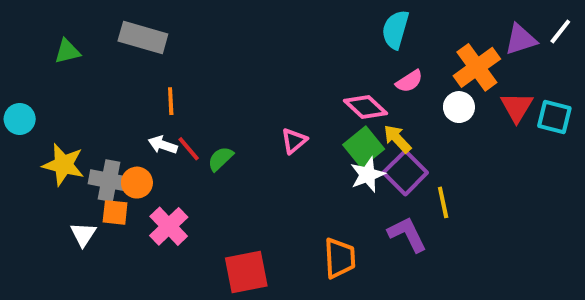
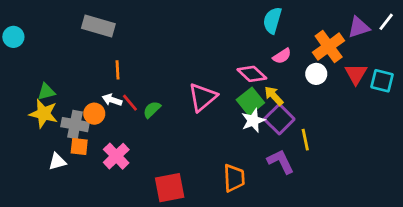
green triangle: (67, 51) -> (46, 92), moved
cyan circle: (20, 119) -> (13, 37), moved
pink triangle: (294, 141) -> (203, 97), size x1.6
orange circle: (137, 183) -> (94, 114), moved
white triangle: (83, 234) -> (57, 162), turned 42

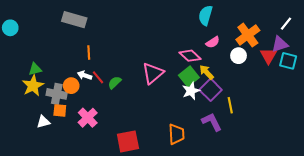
white line: (386, 22) -> (286, 24), moved
purple triangle: (359, 27) -> (280, 44), moved
yellow star: (44, 114) -> (33, 86), turned 30

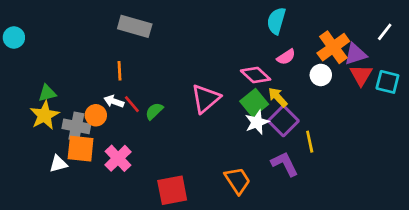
gray rectangle: (74, 20) -> (135, 26), moved
purple triangle: (280, 44) -> (356, 54), moved
orange square: (60, 110) -> (81, 149), size x1.5
orange trapezoid: (177, 134) -> (237, 181), turned -30

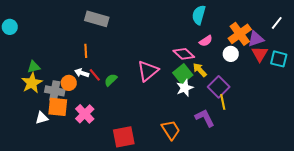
purple square: (283, 121) -> (219, 87), moved

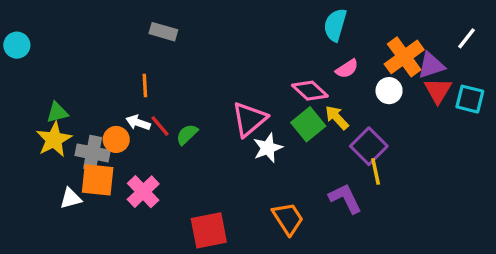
gray rectangle: (97, 19) -> (163, 32), size x0.7
white star: (185, 88) -> (268, 148), moved

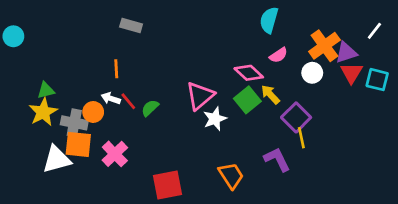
white triangle: (71, 198) -> (57, 159), size x1.6

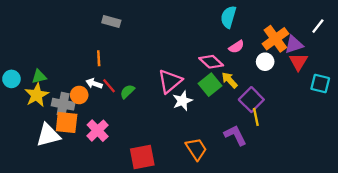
cyan circle: (13, 36) -> (11, 79), moved
cyan square: (377, 80) -> (320, 84), moved

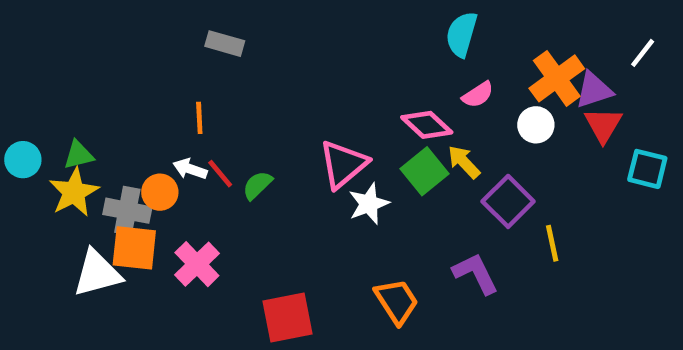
yellow line: (256, 117) -> (552, 243), moved

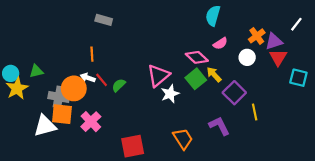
orange cross: (557, 78) -> (257, 36), size x0.7
yellow star: (74, 192) -> (17, 88), moved
orange circle: (160, 192) -> (74, 88), size x1.5

